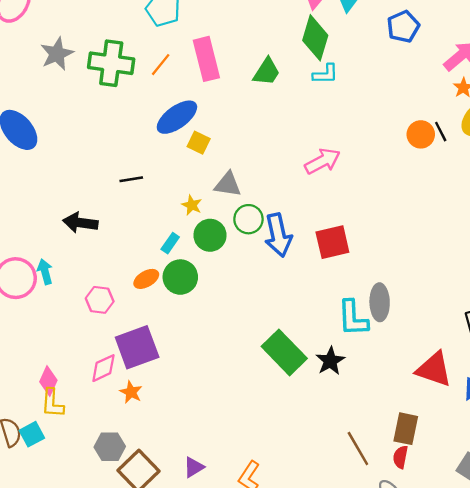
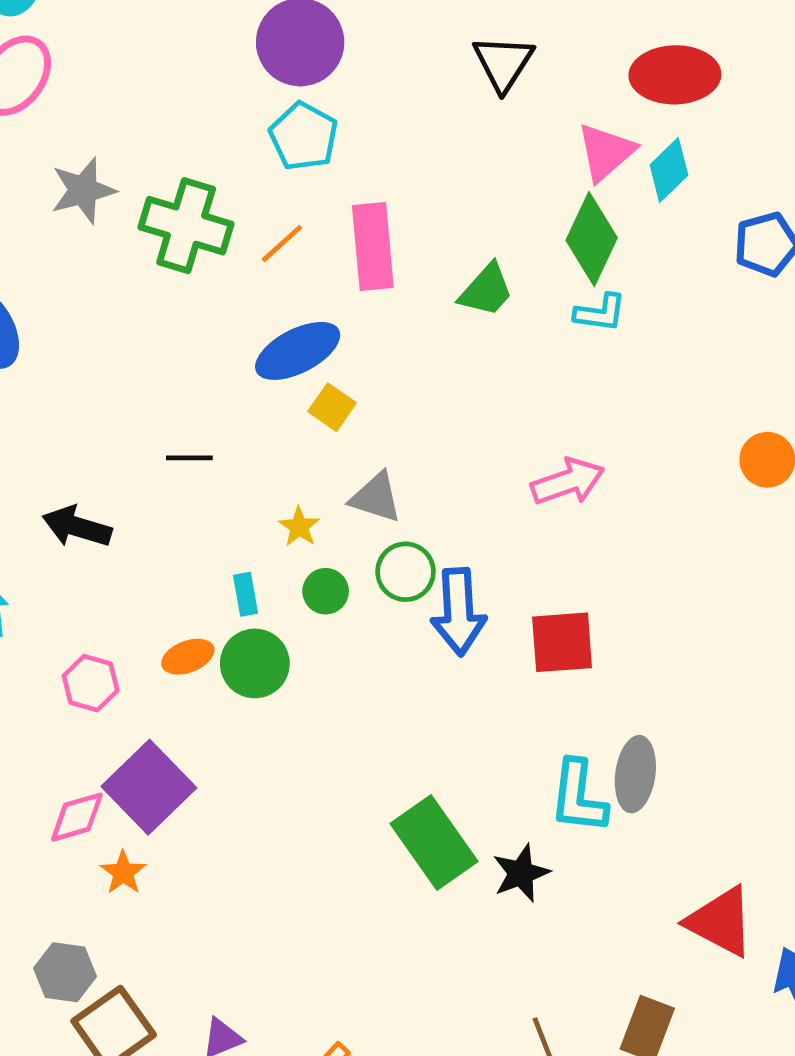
green circle: (210, 235) -> (326, 591), size x0.7
cyan rectangle: (170, 243) -> (246, 594), turned -54
purple square: (137, 347) -> (149, 787), turned -33

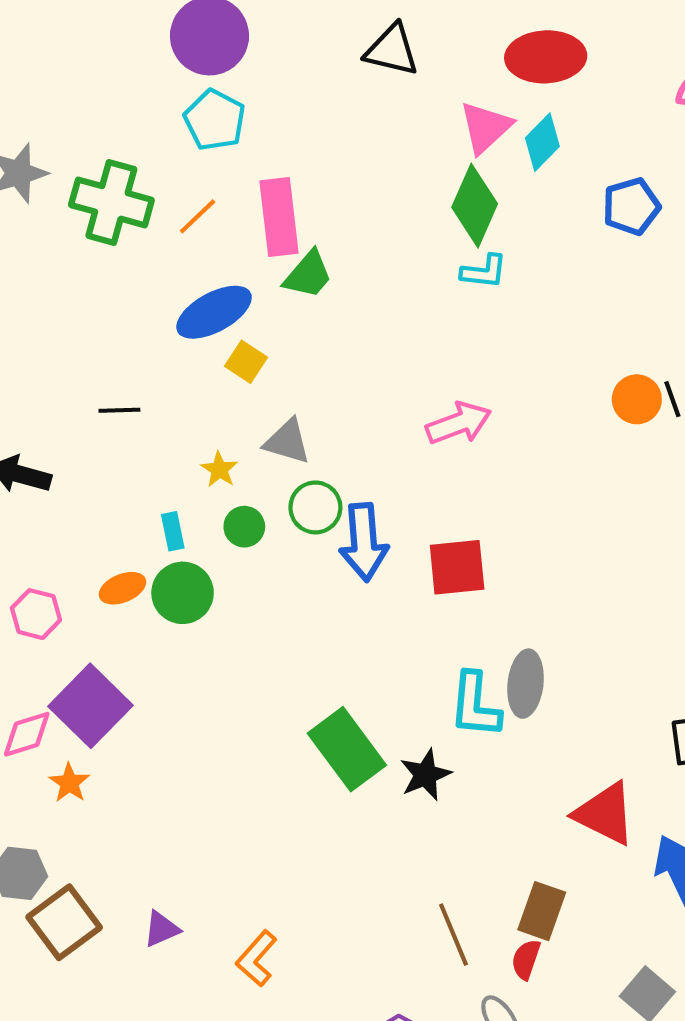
black triangle: (503, 63) -> (392, 50), turned -48
green trapezoid: (486, 290) -> (308, 275), moved

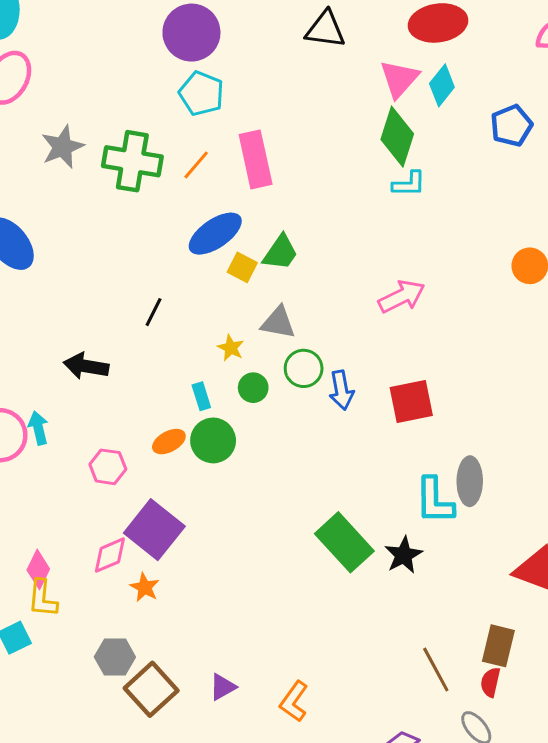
green trapezoid: (308, 275) -> (280, 253), moved
black line: (119, 410) -> (154, 312), turned -56
blue arrow: (364, 542) -> (341, 390), size x0.7

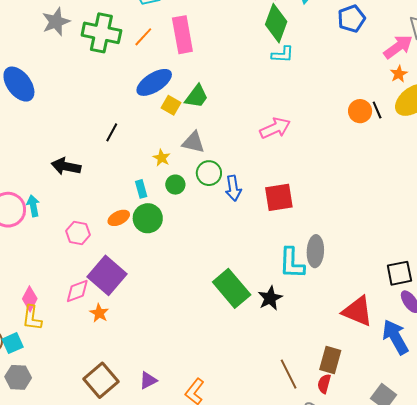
gray hexagon: (115, 657) -> (18, 377), moved

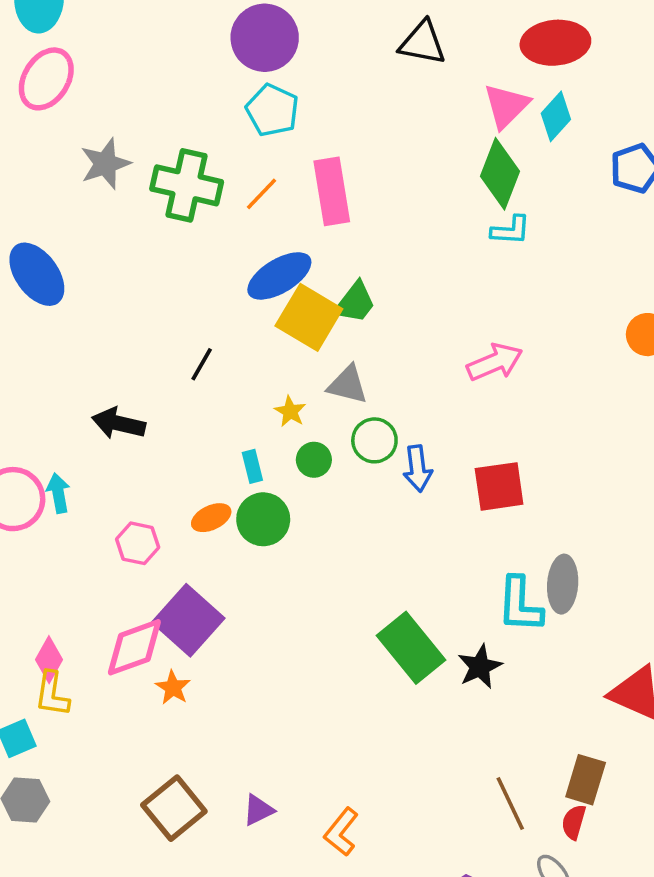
yellow square: (171, 105) -> (309, 317), size x1.8
pink diamond: (77, 291) -> (134, 647), size x1.4

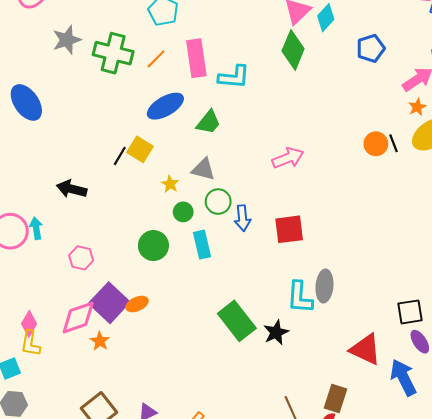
cyan L-shape: (511, 230) -> (234, 77), moved, size x1.4
yellow square: (309, 317) -> (140, 149), moved, size x0.7
cyan rectangle: (252, 466) -> (202, 245), moved, size x1.5
orange ellipse: (211, 518) -> (137, 304), moved

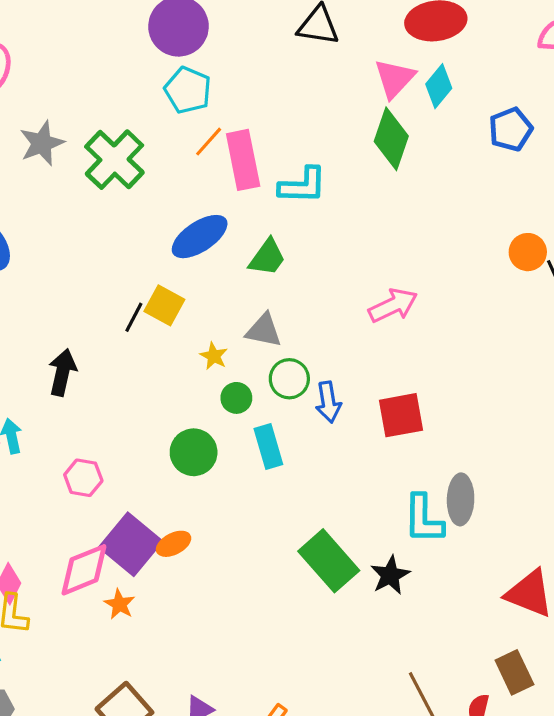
green cross: (113, 53) -> (114, 160), turned 33
orange line: (156, 59) -> (209, 142), moved
orange circle: (376, 144) -> (528, 252), moved
black arrow: (72, 189) -> (62, 372), turned 92
brown rectangle: (335, 398) -> (514, 672), moved, turned -40

